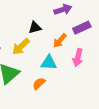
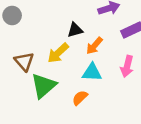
orange arrow: (60, 41) -> (94, 46), moved

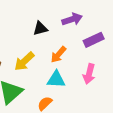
black triangle: (75, 30) -> (40, 28), moved

